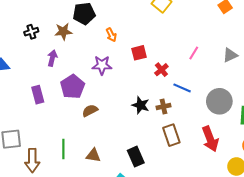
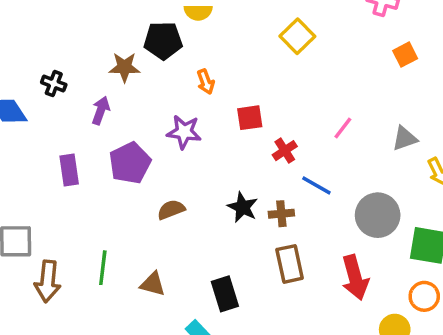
black cross: (31, 32) -> (54, 84), moved, turned 32
brown semicircle: (90, 111) -> (171, 210), moved

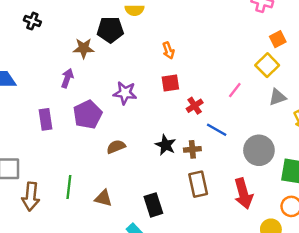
yellow square: (297, 36) -> (267, 65), moved
orange arrow: (206, 82) -> (168, 50), moved
black cross: (54, 84) -> (32, 21), moved

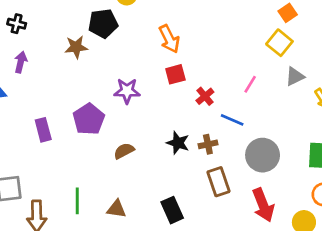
orange arrow: (168, 50) -> (169, 39), size x1.5
purple arrow: (67, 78) -> (21, 62), moved
pink line: (235, 90) -> (250, 84), moved
gray circle: (259, 150) -> (263, 155), moved
red arrow: (243, 194) -> (263, 205), moved

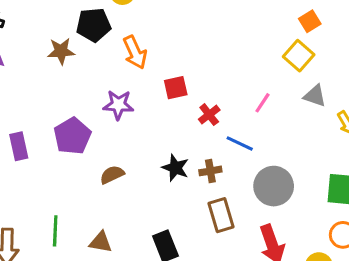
orange arrow: (169, 39) -> (135, 52), moved
gray triangle: (295, 76) -> (315, 96), turned 42

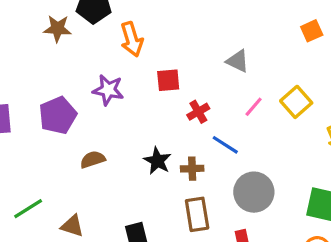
yellow square: (299, 56) -> (296, 102), moved
gray triangle: (315, 96) -> (238, 61), moved
green line: (55, 231) -> (28, 209), turned 48

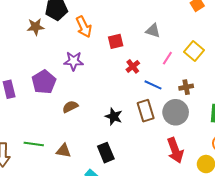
red square: (168, 80) -> (116, 41), moved
black star: (157, 161) -> (114, 116), moved
brown cross: (192, 169) -> (186, 87), moved
green line: (28, 209) -> (34, 144), turned 48
brown rectangle: (197, 214) -> (146, 111), moved

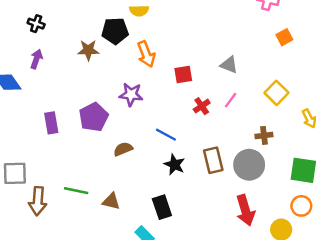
pink line: (167, 58) -> (231, 100), moved
blue line: (153, 85) -> (166, 135), moved

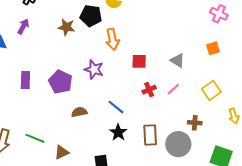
orange square: (284, 37) -> (213, 48), moved
purple pentagon: (94, 117) -> (60, 82), turned -30
brown triangle: (111, 201) -> (62, 152), turned -49

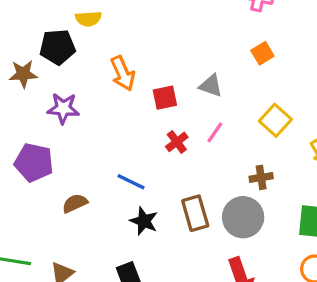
orange arrow: (112, 39) -> (123, 73), moved
red square: (139, 61) -> (165, 98), moved
purple star: (94, 69) -> (63, 108), moved

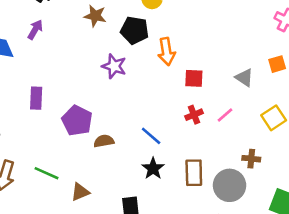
black pentagon: (57, 47) -> (135, 30), moved
brown star: (23, 74) -> (95, 16), moved
gray triangle: (211, 86) -> (244, 78), moved
purple pentagon: (34, 162) -> (77, 121), moved

